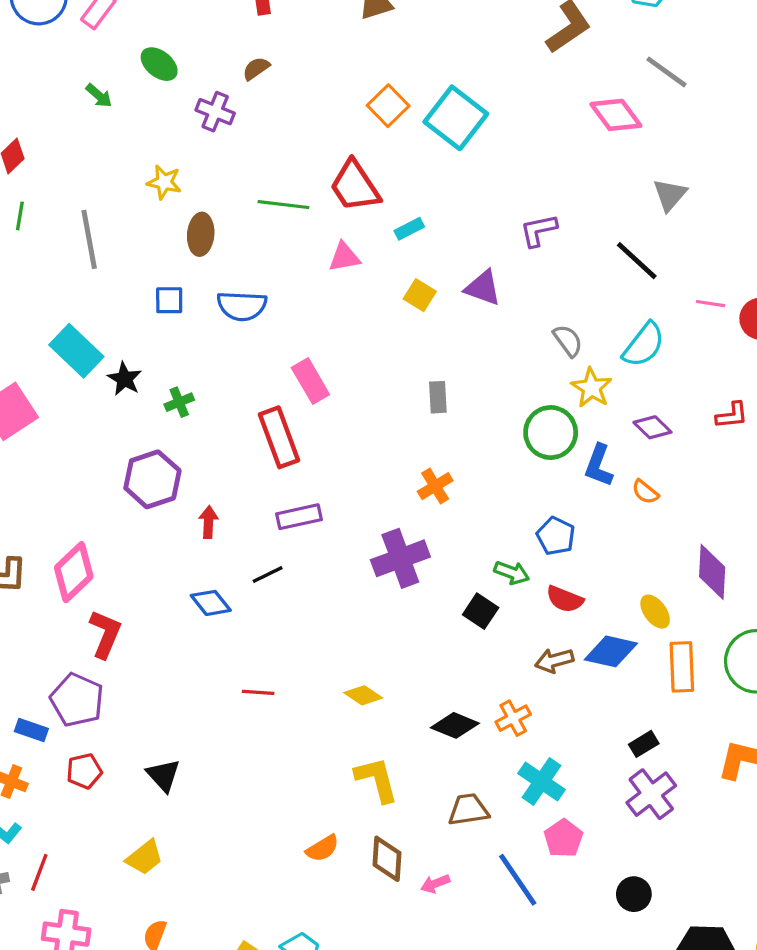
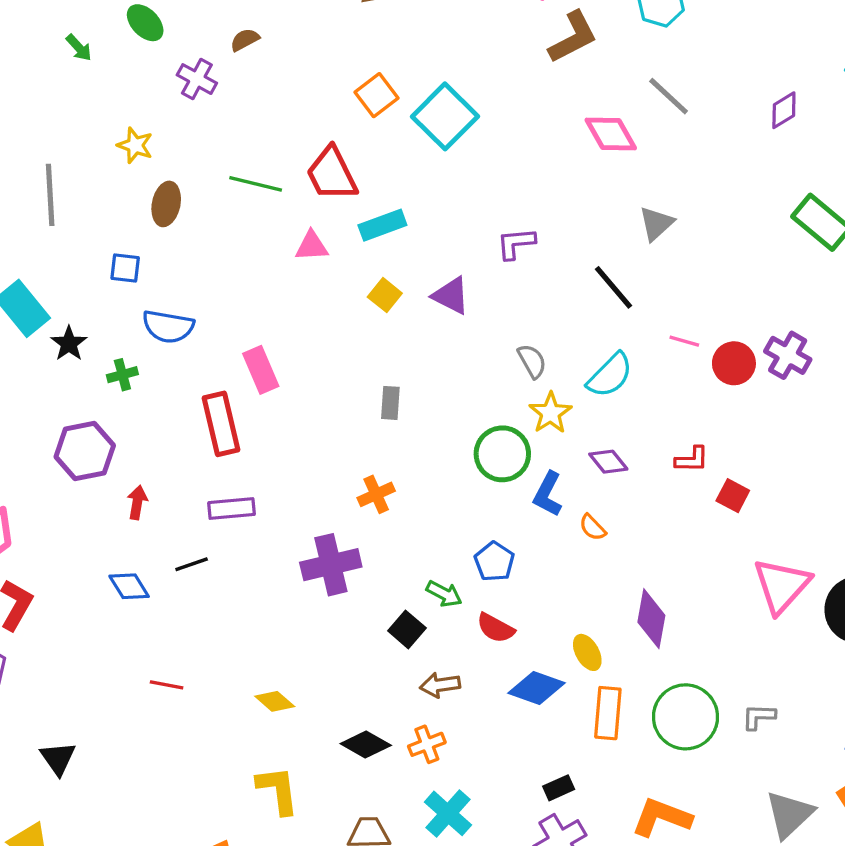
cyan rectangle: (409, 229) -> (382, 225), size x1.5
blue semicircle: (242, 306) -> (168, 327), moved
brown arrow: (554, 660) -> (440, 685), moved

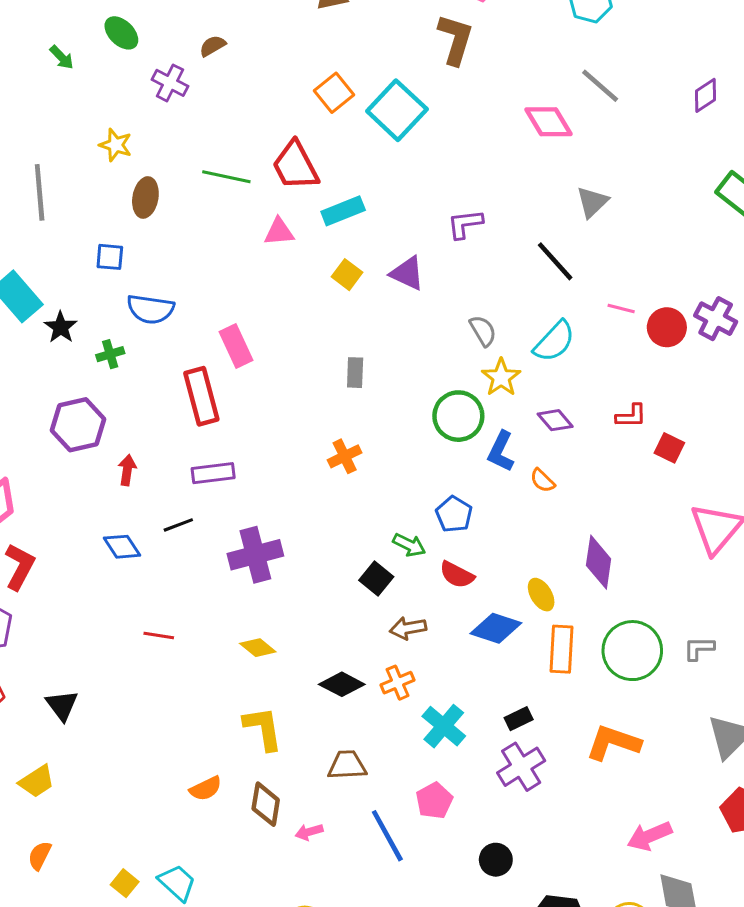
brown L-shape: (573, 37) -> (455, 39), moved, turned -44
purple cross: (331, 565) -> (255, 555), moved
cyan cross: (448, 813) -> (444, 726), moved

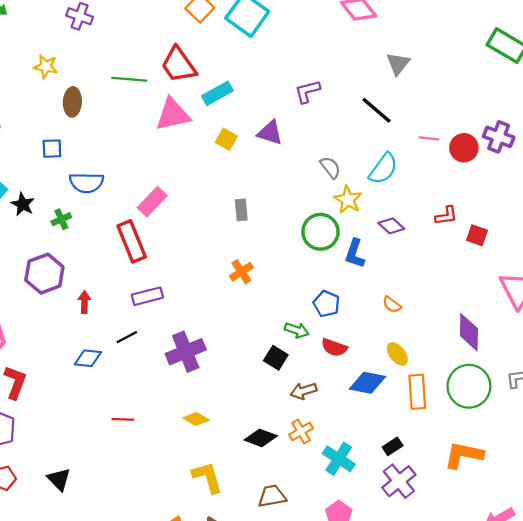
pink triangle: (279, 232) -> (173, 114), size x1.6
pink rectangle: (236, 346) -> (152, 202), turned 76
orange semicircle: (542, 481) -> (392, 305), moved
blue diamond: (122, 547) -> (88, 358), turned -44
purple diamond: (599, 562) -> (469, 332), moved

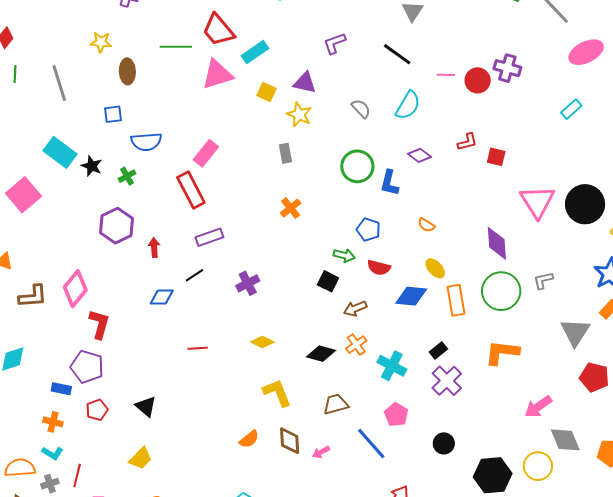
yellow star: (348, 200) -> (299, 115), moved
purple cross: (186, 352) -> (248, 283), size x0.7

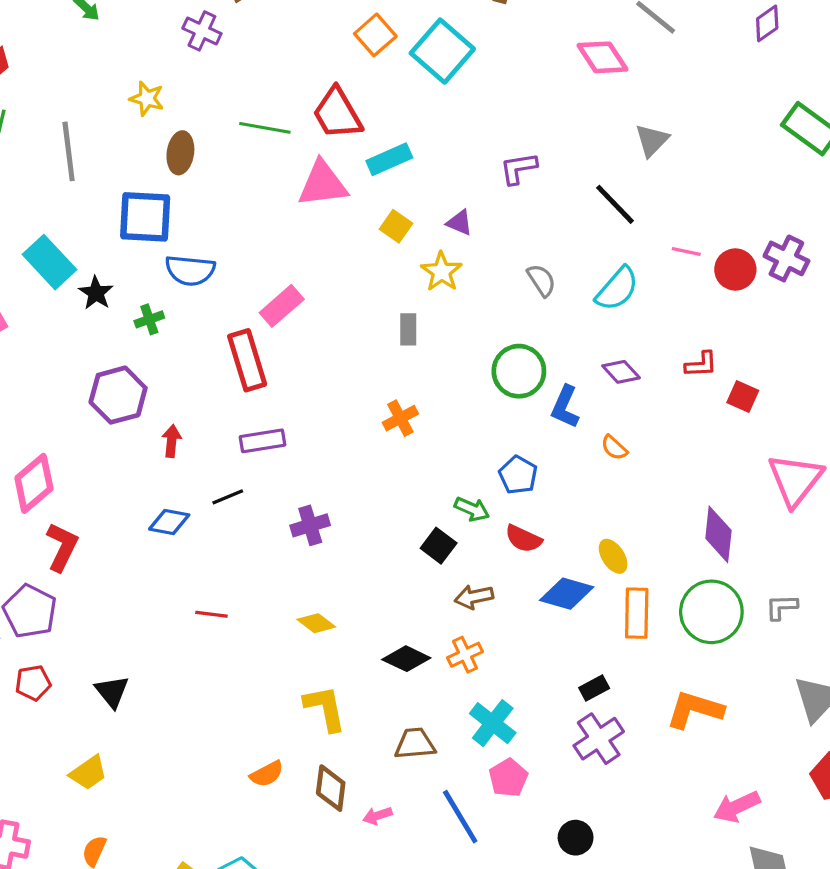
purple triangle: (305, 83) -> (460, 223), size x0.7
blue square: (113, 114) -> (145, 217), size x1.8
orange semicircle: (426, 225) -> (614, 448), moved
cyan cross: (392, 366) -> (493, 723), moved

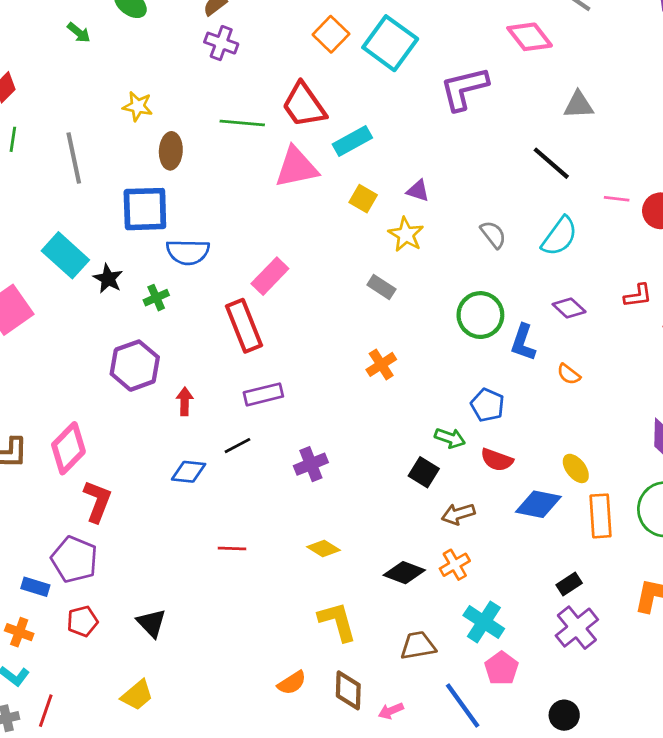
purple cross: (202, 31) -> (221, 43), moved
gray triangle: (652, 140) -> (579, 105), turned 48
purple L-shape: (518, 168) -> (464, 89), moved, size x1.5
gray rectangle: (408, 329) -> (381, 287), turned -52

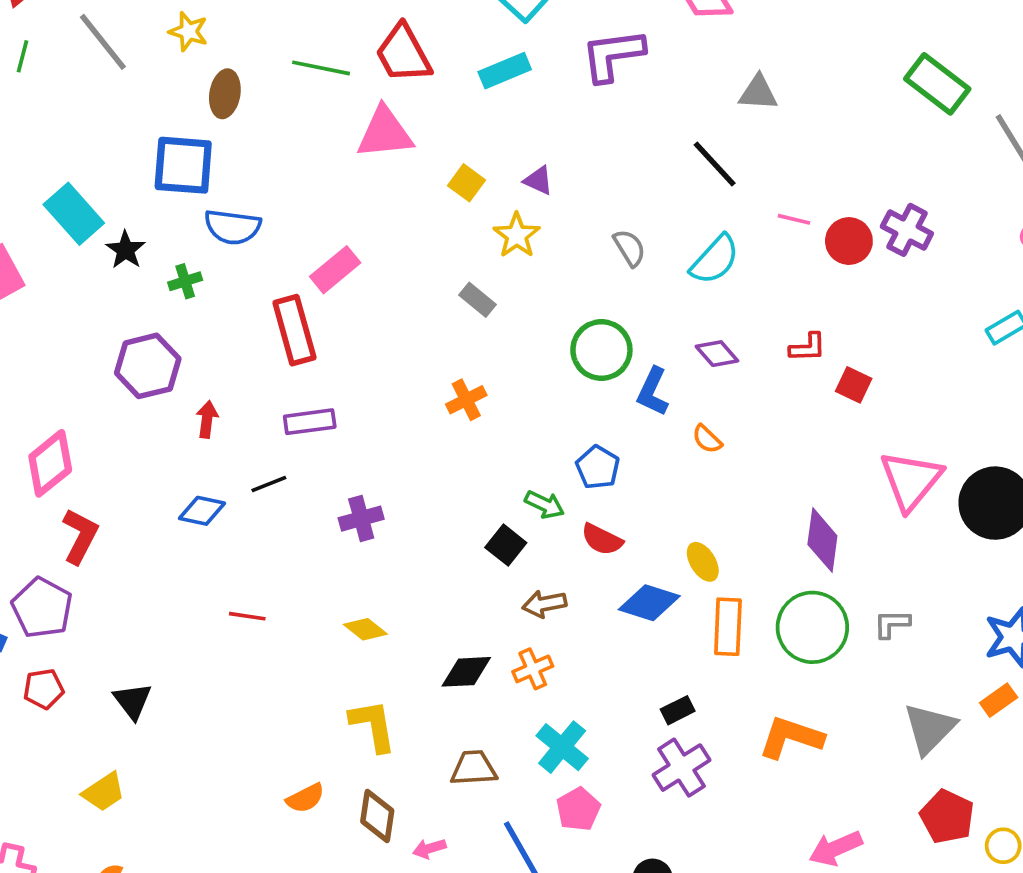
cyan rectangle: (352, 141) -> (505, 71), moved
gray line: (74, 158) -> (103, 42), moved, turned -33
black diamond: (404, 573) -> (466, 672), turned -30

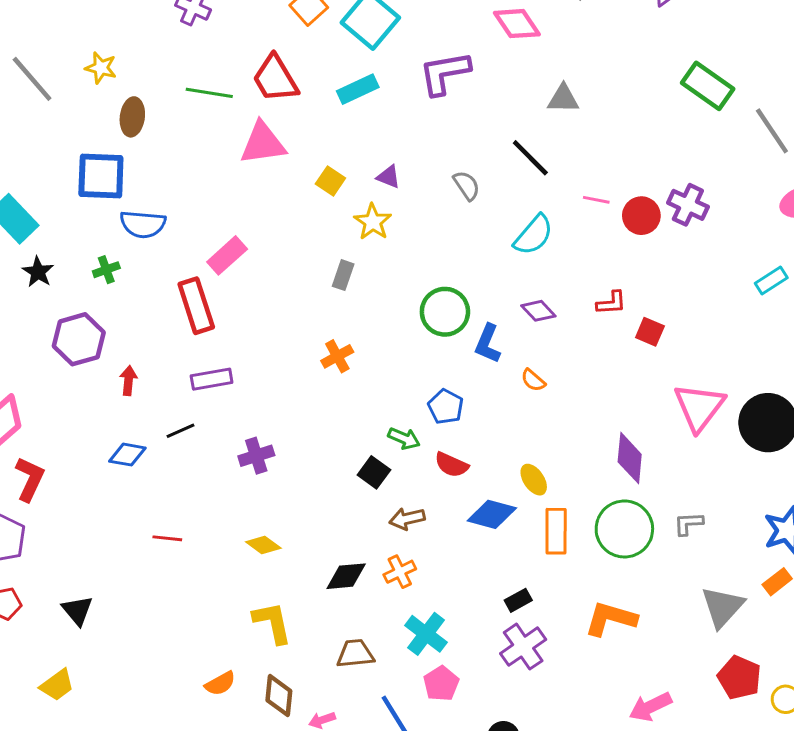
gray semicircle: (629, 248) -> (467, 185), moved
black star: (126, 250) -> (38, 272), moved
gray rectangle: (478, 300) -> (343, 275), turned 72

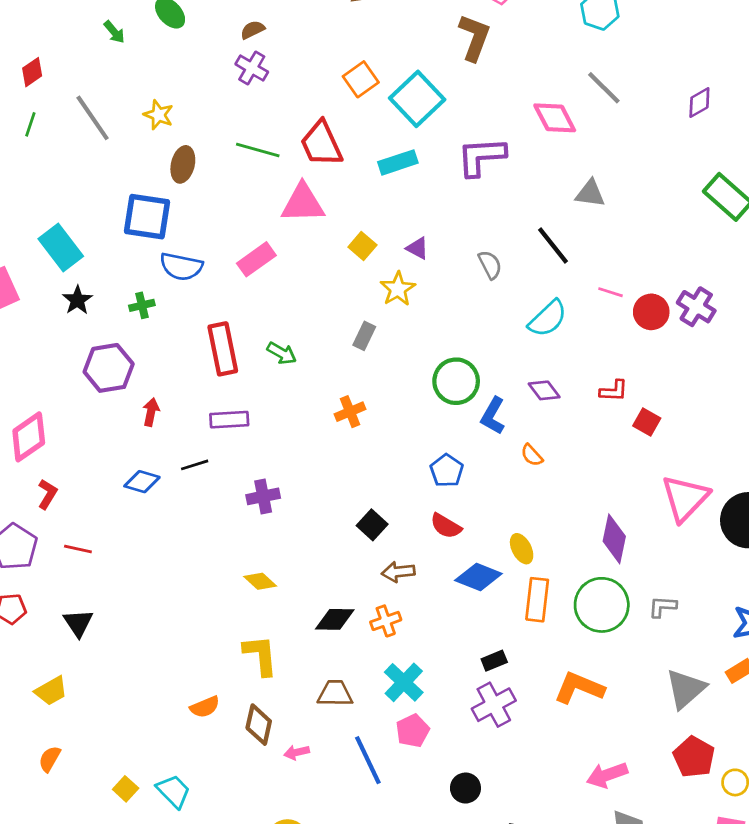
pink rectangle: (227, 255) -> (256, 259), moved
green arrow: (404, 438) -> (282, 353), moved
red L-shape: (30, 479) -> (47, 494), size x0.7
red line: (167, 538) -> (78, 549), moved

